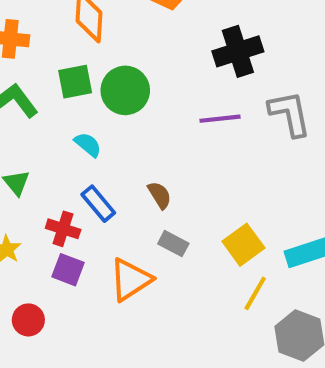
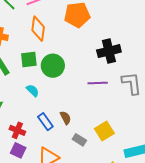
blue rectangle: (98, 204) -> (45, 122), moved
gray rectangle: (173, 244) -> (79, 140), moved
yellow square: (243, 245) -> (104, 131), moved

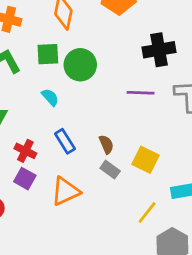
brown semicircle: (65, 118) -> (106, 144), moved
yellow square: (104, 131) -> (145, 160), turned -36

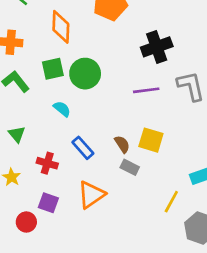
yellow square: (145, 160) -> (151, 140), moved
purple square: (25, 179) -> (48, 203), moved

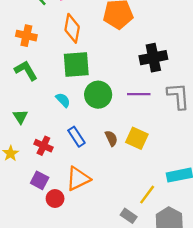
green square: (53, 69) -> (76, 65), moved, size x1.4
green circle: (85, 74) -> (98, 95), moved
gray rectangle: (130, 167) -> (129, 216), moved
red circle: (26, 222) -> (55, 199), moved

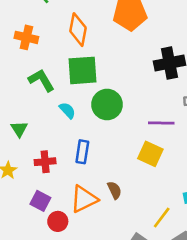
green L-shape: (26, 70) -> (41, 80), moved
purple line: (139, 94) -> (161, 123), moved
blue rectangle: (76, 137) -> (82, 152), turned 42
brown semicircle: (111, 138) -> (114, 190), moved
red cross: (43, 146) -> (45, 162), turned -30

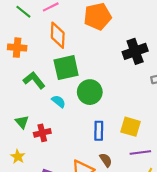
purple line: (161, 123) -> (140, 152), moved
blue rectangle: (82, 152) -> (99, 131), moved
red cross: (45, 162) -> (42, 133), moved

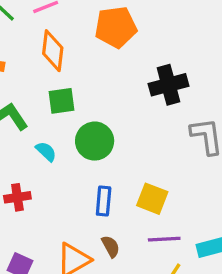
green square: (66, 68) -> (62, 101), size x0.7

